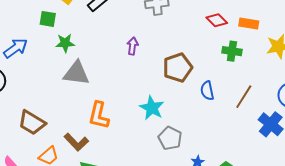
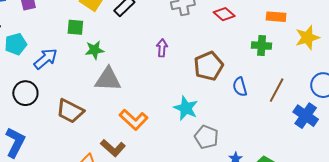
red diamond: (217, 20) -> (224, 14), moved
orange L-shape: (99, 115) -> (134, 120), turned -56
brown trapezoid: (32, 123) -> (70, 111), moved

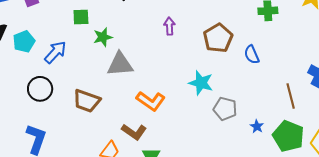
brown line: (277, 90) -> (291, 96), moved, turned -35

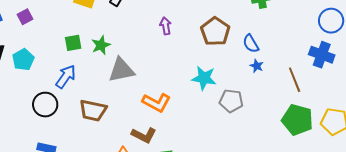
green square: (81, 17) -> (73, 43), moved
blue arrow: (55, 52) -> (66, 77), moved
blue star: (257, 126) -> (257, 66), moved

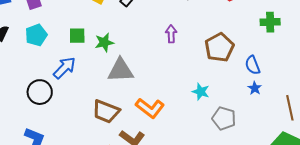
cyan pentagon: (23, 60) -> (36, 35), moved
cyan star: (204, 78) -> (201, 92), size x0.7
brown trapezoid: (93, 110) -> (106, 111), moved

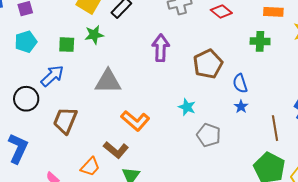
purple arrow: (171, 34) -> (161, 48), size x1.5
green star: (104, 42) -> (94, 35), moved
brown trapezoid: (106, 111) -> (65, 121), moved, turned 88

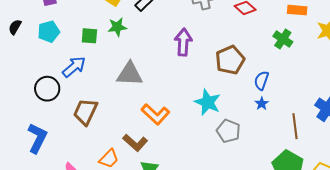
green cross: (260, 41) -> (283, 39), turned 30
blue semicircle: (240, 83) -> (261, 80), turned 36
cyan star: (187, 107) -> (208, 102), size x1.5

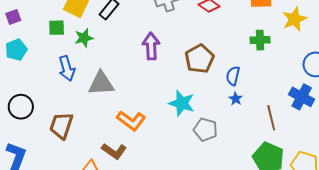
green square: (89, 36) -> (57, 28), moved
green cross: (283, 39) -> (260, 40), moved, turned -30
blue arrow: (74, 67) -> (67, 68), moved, turned 120

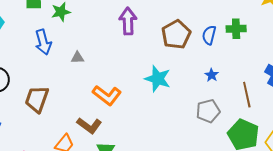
green cross: (260, 40) -> (236, 29), moved
blue semicircle: (233, 76) -> (209, 35), moved
gray triangle: (101, 83) -> (77, 58), size x0.5
gray pentagon: (205, 130) -> (208, 111), moved, turned -30

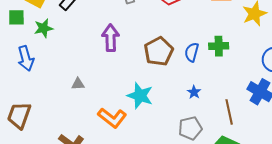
gray triangle: (77, 58) -> (78, 84), moved
orange L-shape: (107, 95) -> (112, 118), moved

